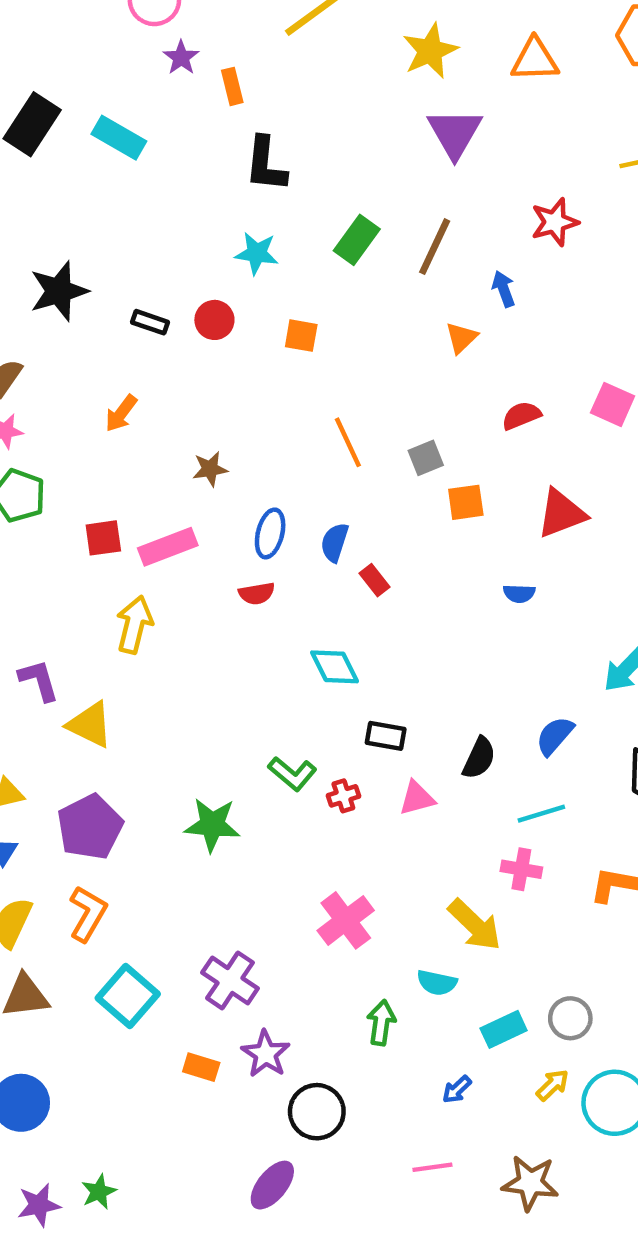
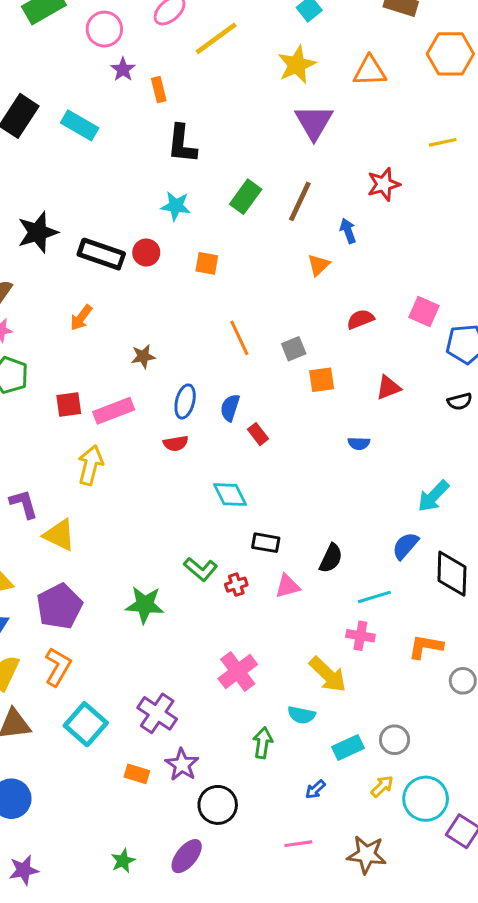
black rectangle: (150, 322) -> (101, 254), size x1.8
red triangle: (561, 513) -> (388, 388), size x0.7
blue semicircle: (555, 736) -> (405, 546), moved
green star: (99, 1192) -> (123, 861), moved

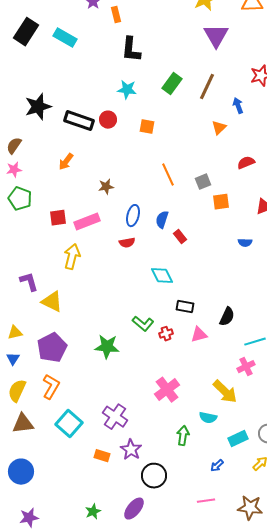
pink cross: (360, 636) -> (246, 367), turned -36

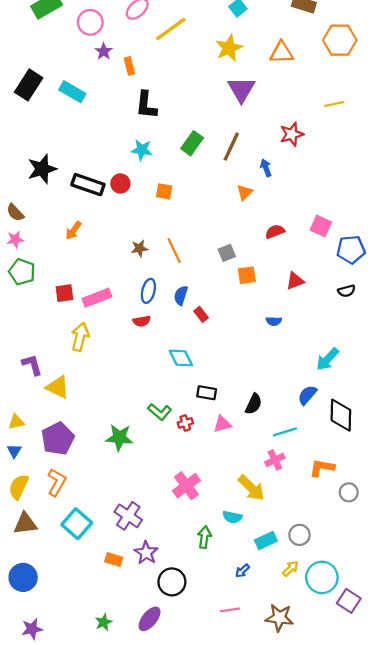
brown semicircle: (14, 146) -> (15, 213), turned -78
orange line: (168, 175) -> (174, 251), moved
brown star: (106, 187) -> (139, 248), moved

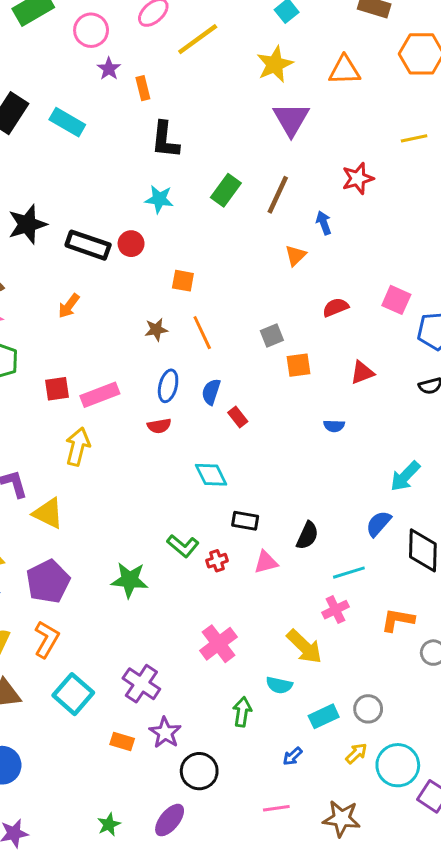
orange square: (164, 191) -> (183, 281), moved

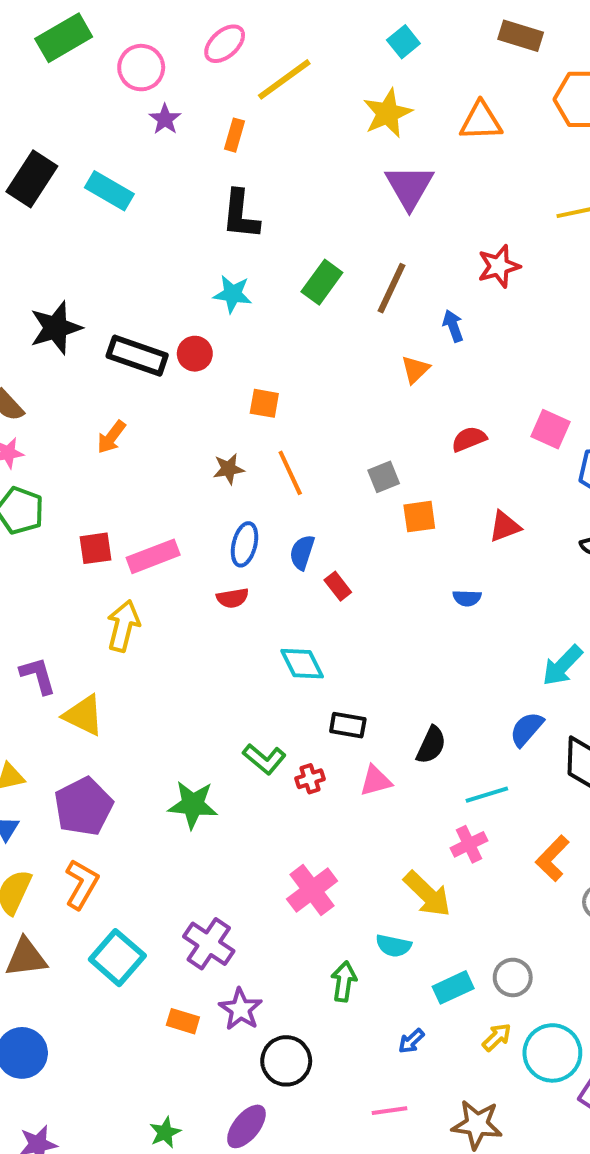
orange rectangle: (143, 88) -> (235, 135), moved, turned 30
orange L-shape: (398, 620) -> (552, 858), turned -56

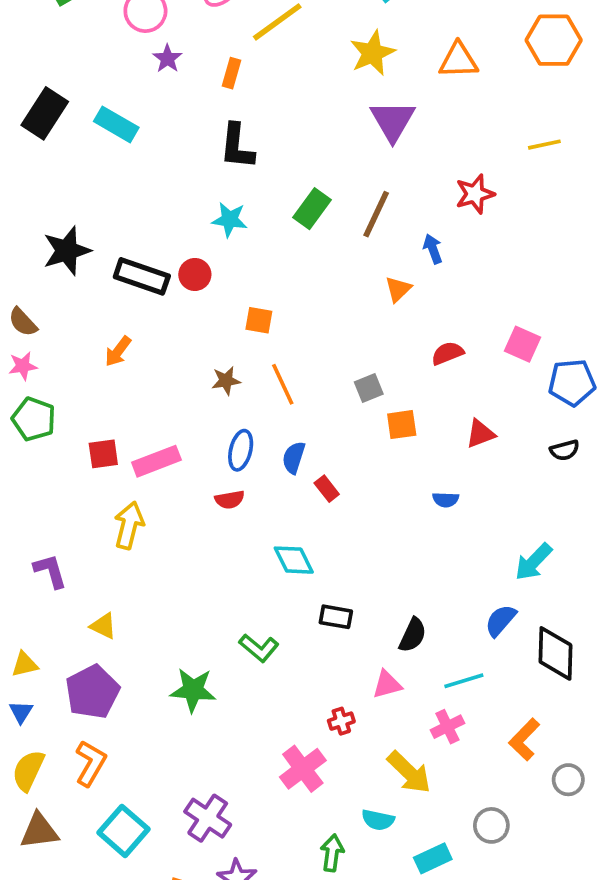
yellow triangle: (84, 715) -> (103, 626), moved, size x0.7
red cross: (310, 779) -> (341, 721), moved
pink triangle: (376, 781) -> (387, 685), moved
gray circle: (513, 977) -> (491, 825), moved

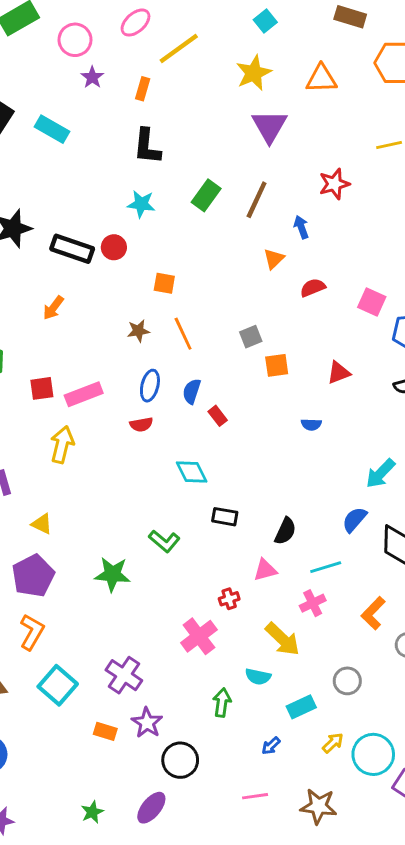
red semicircle: (447, 353) -> (313, 288), moved

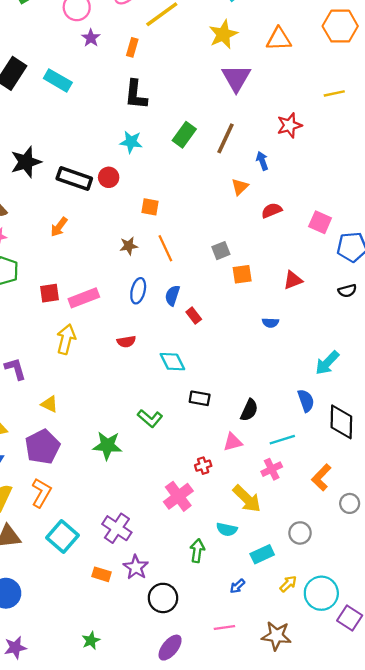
red semicircle: (141, 424) -> (126, 342), moved
blue semicircle: (354, 520) -> (306, 401), turned 120
purple ellipse: (151, 808) -> (170, 648), moved

